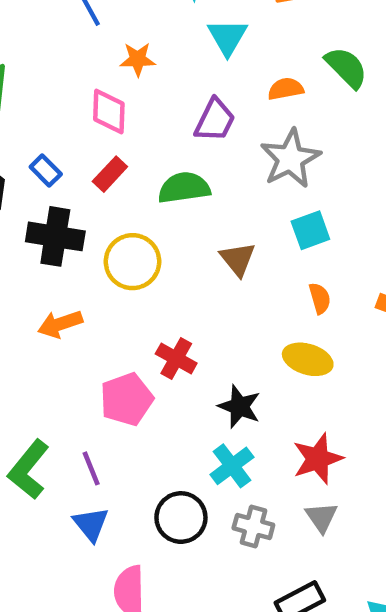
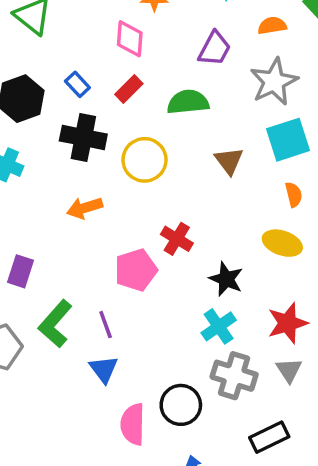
cyan square: (310, 230) -> (288, 140), size x1.4
black circle: (181, 518) -> (181, 405), moved
gray cross: (253, 527) -> (234, 376), size x1.4

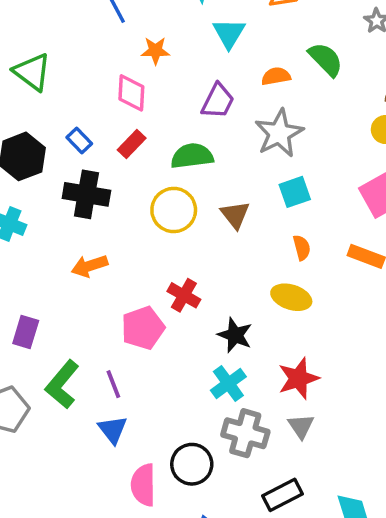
cyan square: (288, 140) -> (295, 192), size x0.7
yellow circle: (145, 160) -> (174, 210), moved

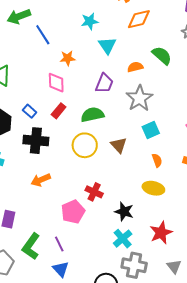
gray triangle: (301, 426) -> (174, 266), moved

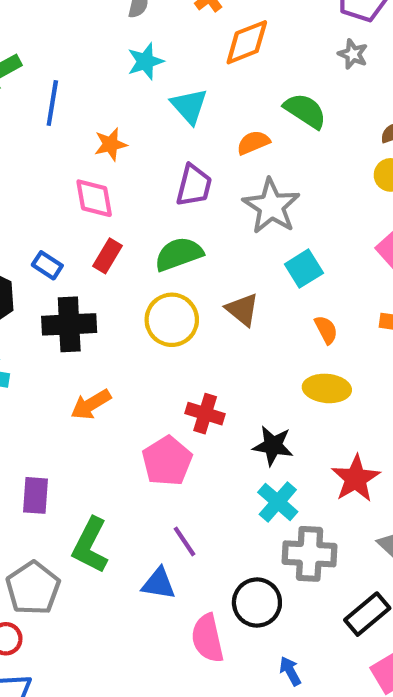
blue line: (43, 35) -> (52, 103), turned 50
purple line: (59, 244) -> (184, 541), moved
blue triangle: (61, 269) -> (159, 584), turned -30

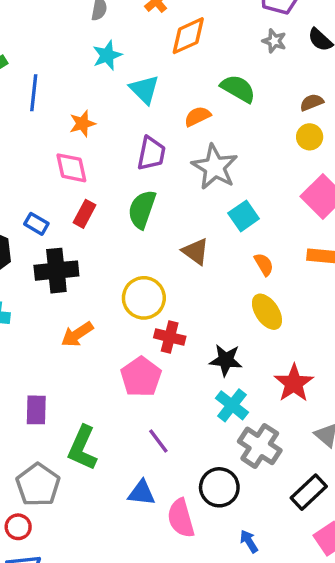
green semicircle: (179, 254) -> (142, 209), turned -48
yellow circle: (172, 320) -> (144, 298), moved
yellow ellipse: (327, 388) -> (267, 312), turned 54
gray cross: (310, 554) -> (260, 446), turned 33
blue triangle: (159, 584) -> (142, 493), moved

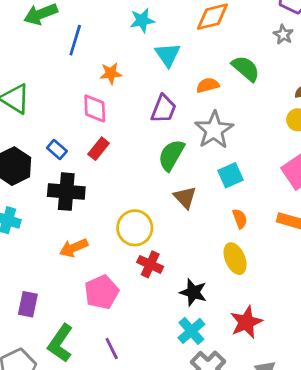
green semicircle: (142, 209) -> (171, 155), moved
pink pentagon: (141, 377) -> (102, 292), moved
purple line: (158, 441) -> (112, 349), moved

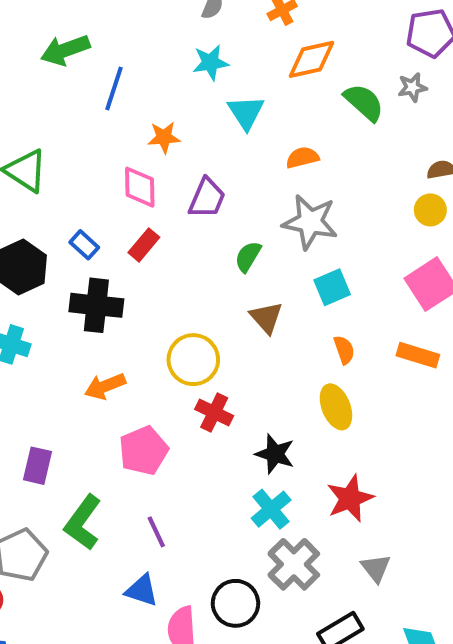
gray star: (283, 35) -> (412, 87), turned 30
green semicircle: (246, 69) -> (364, 102), moved
purple trapezoid: (164, 109) -> (207, 198), moved
gray star: (214, 130) -> (310, 222), turned -30
green semicircle: (171, 155) -> (248, 257), size x0.7

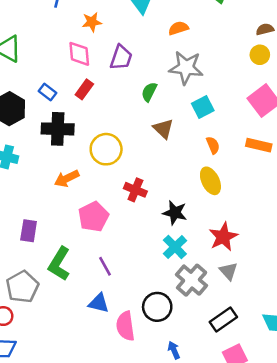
yellow circle: (193, 360) -> (106, 149), moved
gray triangle: (376, 568) -> (228, 271), moved

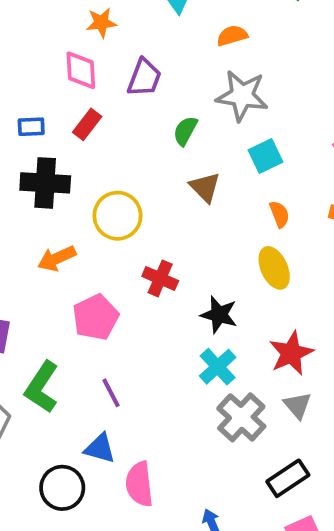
blue rectangle: (47, 92) -> (31, 127), turned -42
black circle: (157, 307) -> (62, 488), moved

